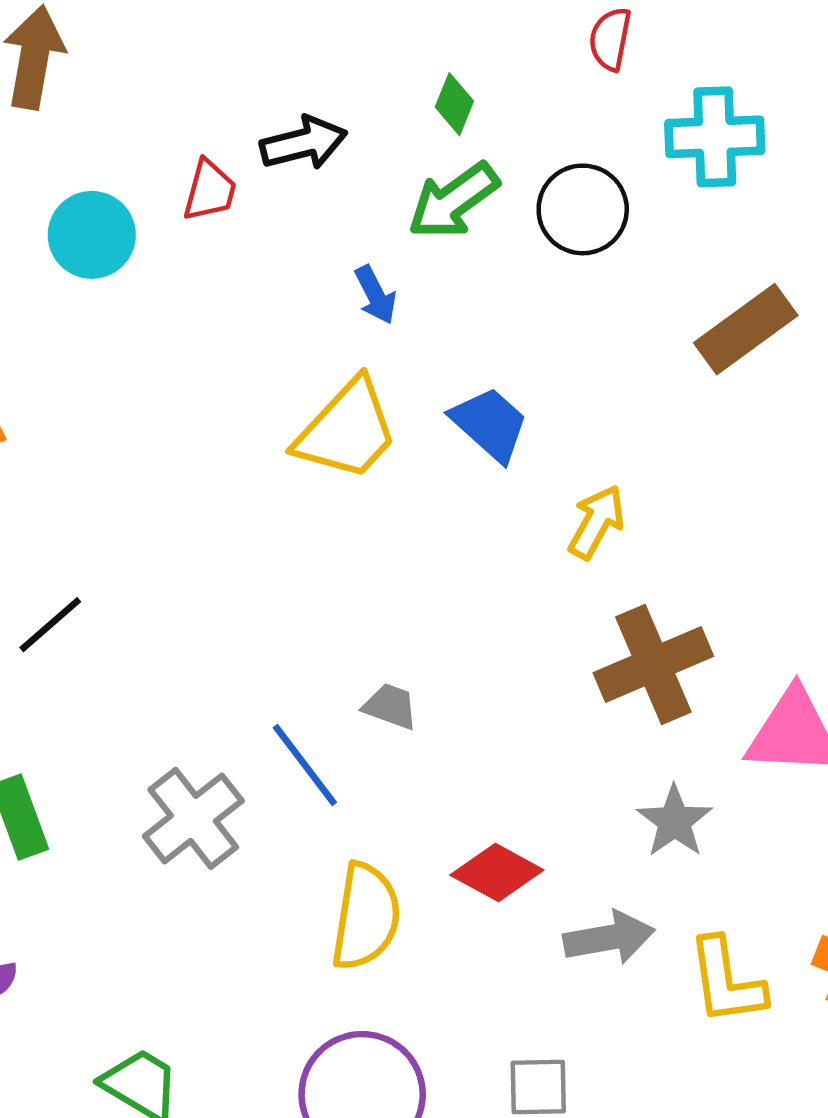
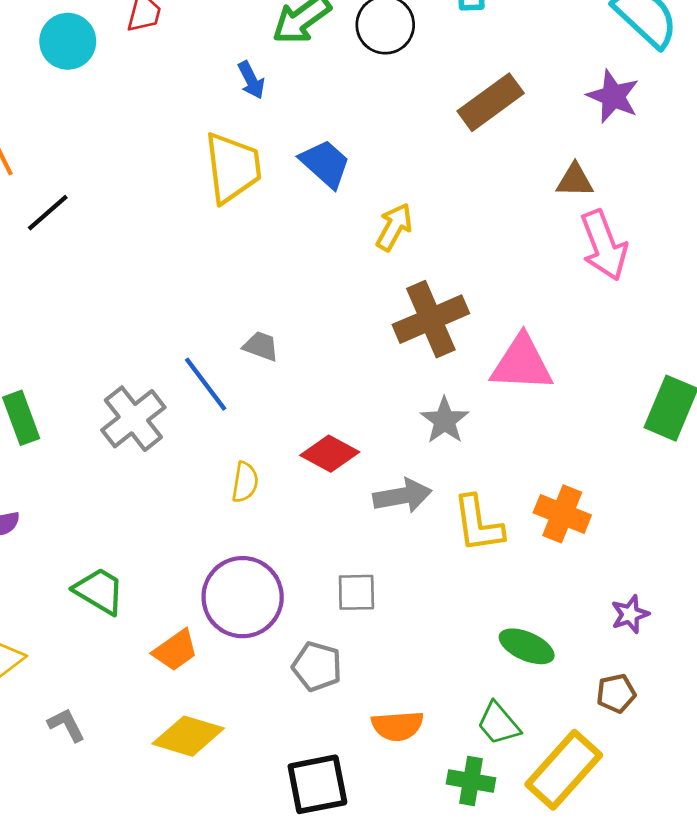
yellow trapezoid: (347, 430) -> (233, 168), turned -50
black line: (50, 625) -> (48, 213), moved
yellow semicircle: (366, 916) -> (245, 482), size x0.6

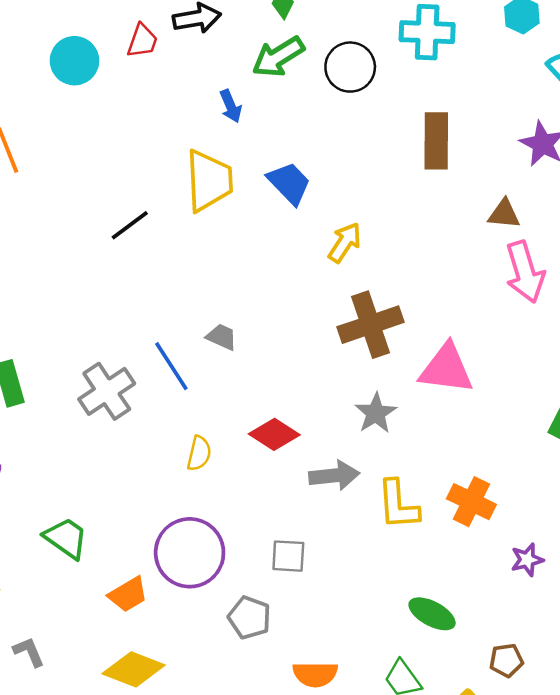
brown rectangle: (491, 102) -> (436, 141), turned -58
black line: (48, 213) -> (130, 225), moved
purple star: (630, 614) -> (527, 560), moved

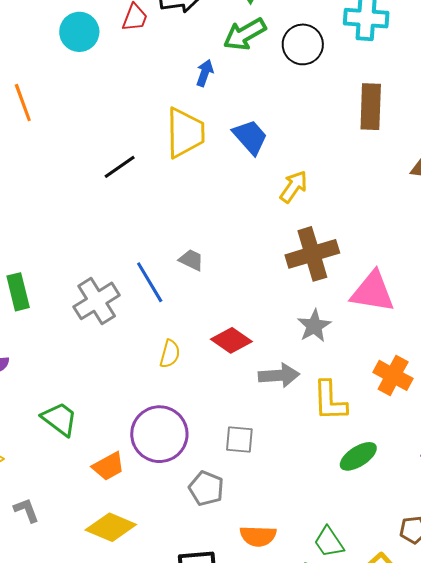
blue arrow: (231, 106) -> (205, 73), turned -140
orange cross: (471, 502) -> (393, 375), moved
green ellipse: (432, 614) -> (358, 456), moved, turned -63

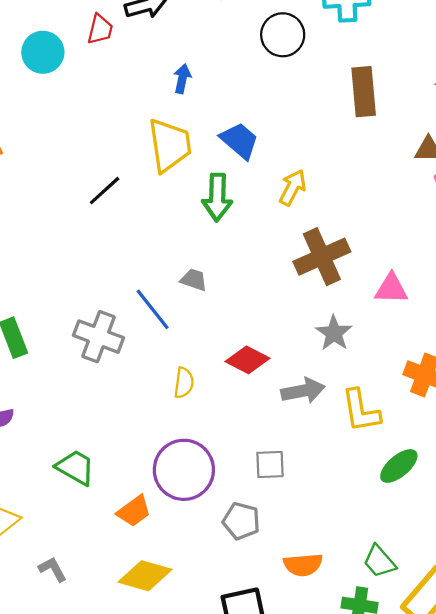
green arrow: (245, 34) -> (217, 197), moved, turned -51
pink triangle: (373, 292) -> (391, 289), size x0.7
gray cross: (97, 301) -> (98, 337), turned -30

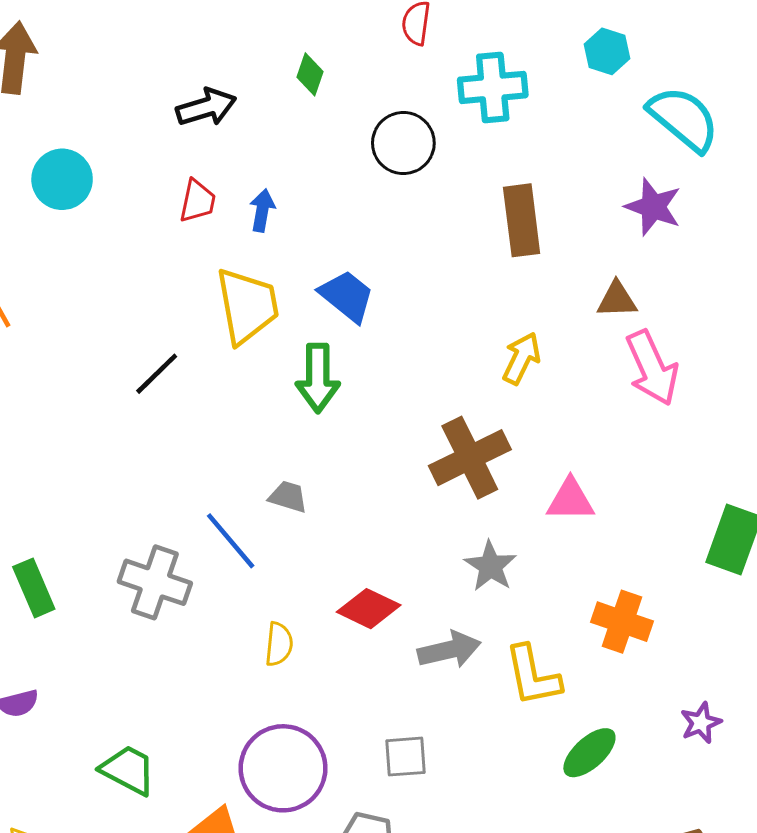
red trapezoid: (100, 29) -> (198, 201), moved
yellow arrow: (293, 187) -> (521, 358), moved

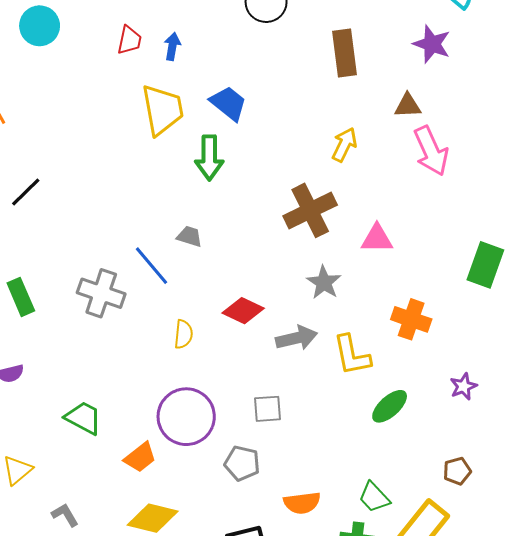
black line: (157, 374) -> (26, 192), moved

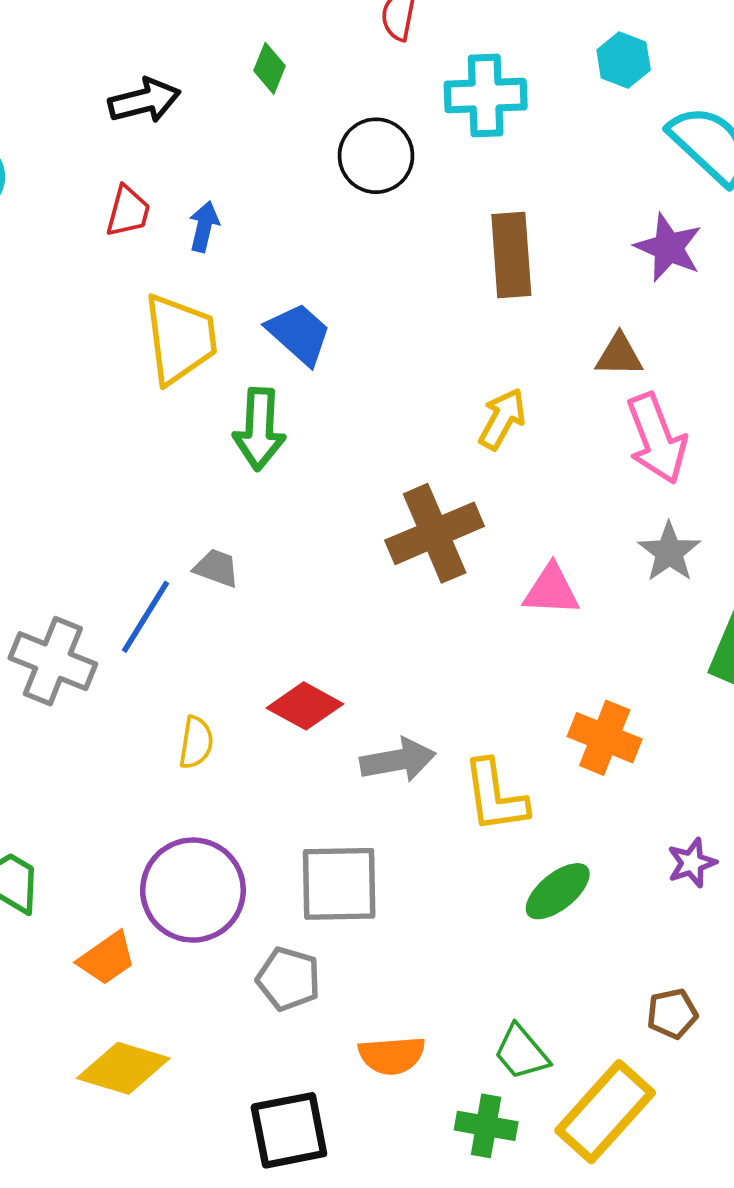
blue line: (151, 266) -> (146, 617), turned 69
gray star: (324, 282) -> (669, 552), moved
gray square: (267, 409) -> (339, 884), size x1.6

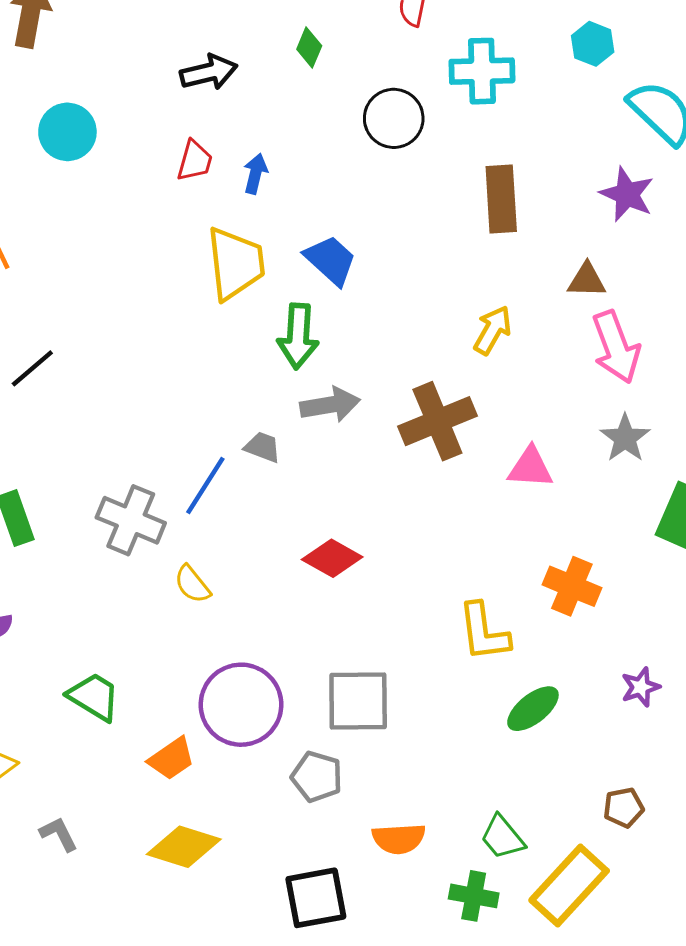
yellow semicircle: (196, 742) -> (192, 584), moved, turned 132
gray arrow: (398, 760) -> (330, 405), moved

